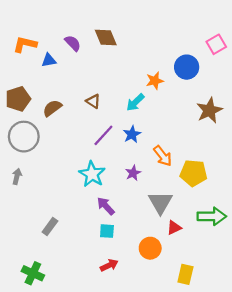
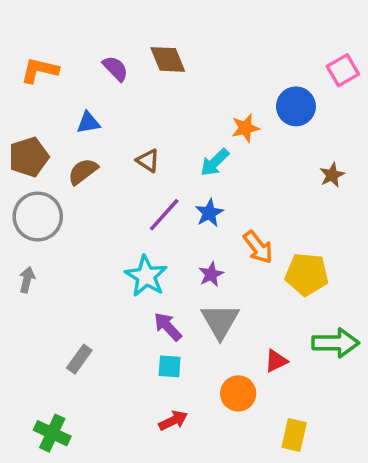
blue triangle: (49, 60) -> (88, 123), moved
brown star: (209, 110) -> (332, 175), size x0.6
gray triangle: (160, 203) -> (220, 321), moved

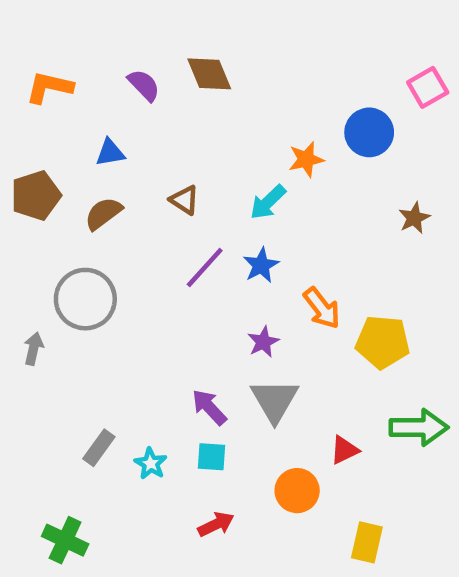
gray circle: (38, 217) -> (85, 299), moved
cyan star: (146, 276) -> (151, 464), moved, size x0.6

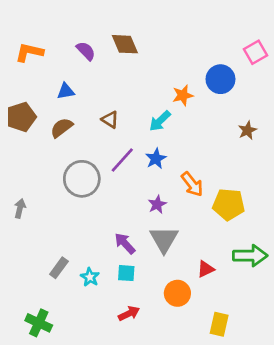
gray circle: (85, 299) -> (82, 179), moved

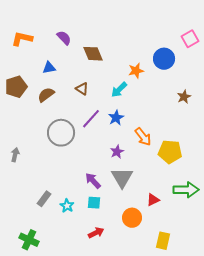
brown diamond: (125, 44) -> (93, 54), moved

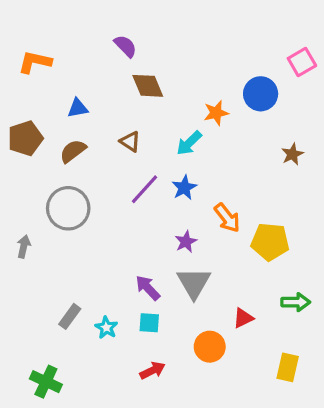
purple semicircle: (64, 38) -> (125, 46), moved
gray circle: (61, 133) -> (68, 208), moved
green arrow: (186, 190) -> (296, 302), size x0.7
yellow rectangle: (163, 241) -> (288, 367), moved

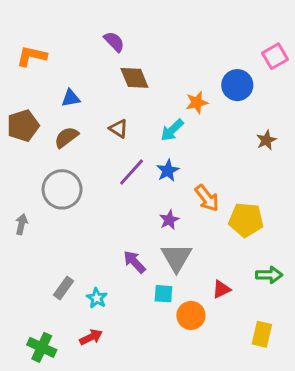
cyan square: (149, 323) -> (163, 294), moved
red arrow: (152, 371) -> (91, 337), moved

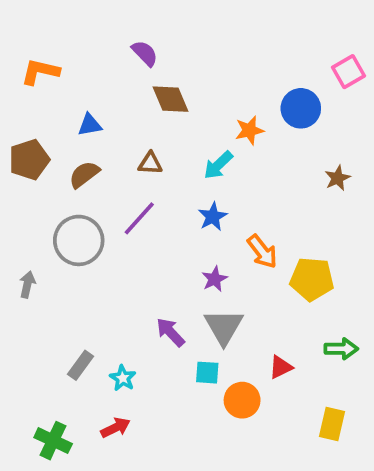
brown triangle: (119, 129) -> (150, 163), turned -30
purple line: (132, 172) -> (139, 218), moved

